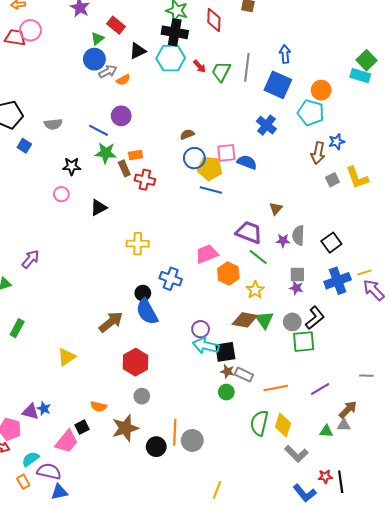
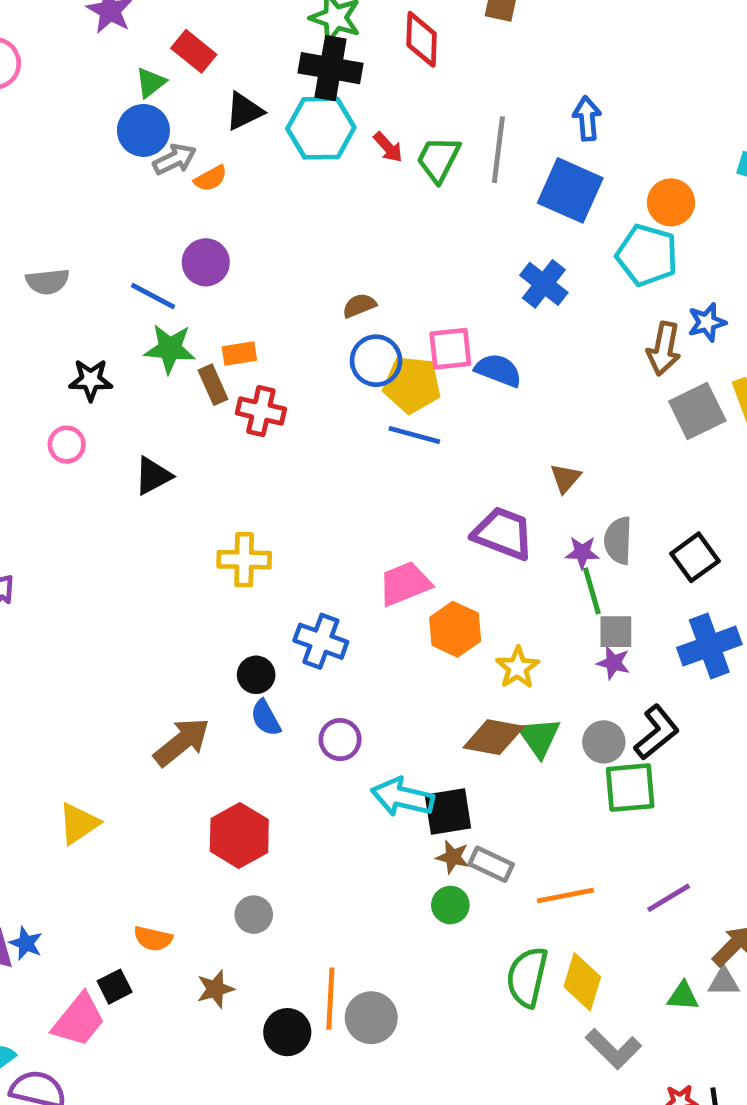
gray square: (332, 180) -> (697, 411), size x1.6
green line: (258, 257) -> (592, 591), moved, turned 36
blue semicircle: (147, 312) -> (266, 718), size x0.6
purple circle: (201, 329) -> (340, 740), moved
brown star: (125, 428) -> (215, 989), size x0.6

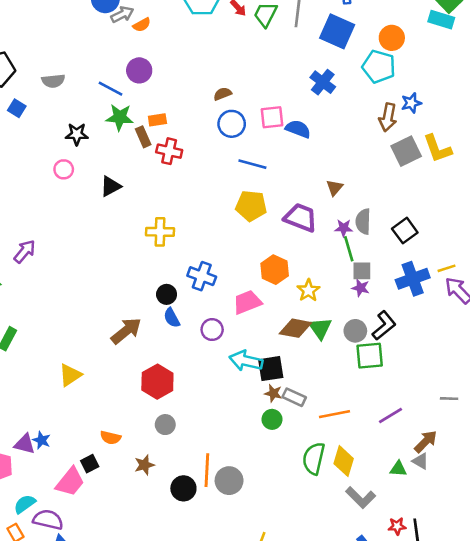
yellow pentagon: (412, 385) -> (251, 206), moved
pink trapezoid: (405, 584) -> (247, 302), moved
gray triangle: (724, 982) -> (420, 461), turned 30

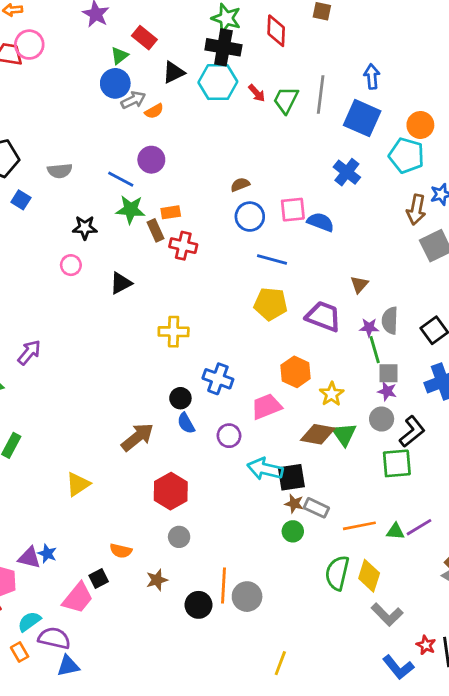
gray circle: (355, 331) -> (382, 419), moved
green triangle: (398, 469) -> (395, 531), moved
red star: (397, 526) -> (426, 645), turned 30

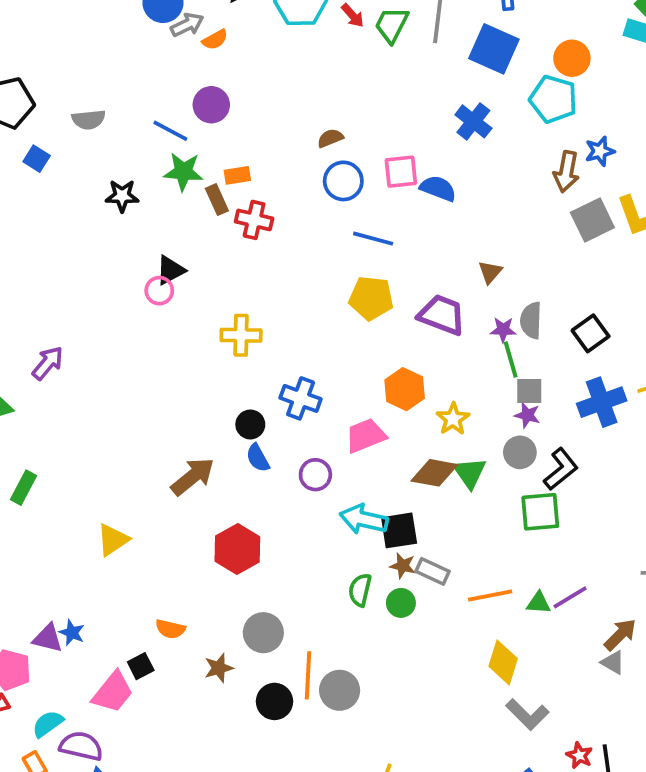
pink circle: (71, 265) -> (159, 291), moved
gray circle: (179, 537) -> (263, 633), moved, size x1.4
green semicircle: (337, 573) -> (360, 590), moved, size x0.7

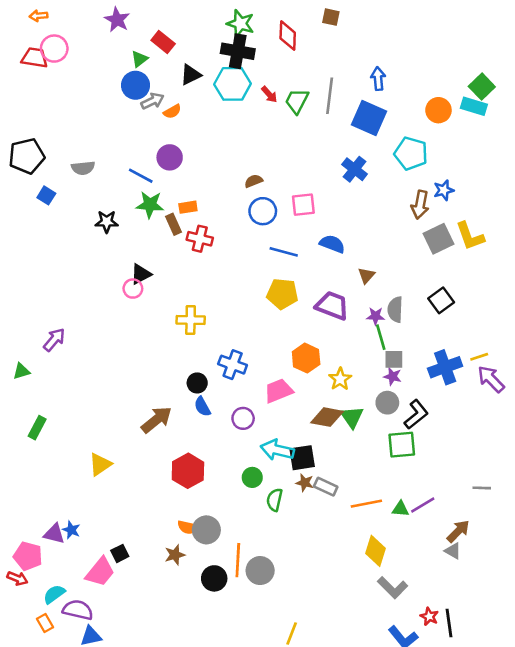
orange circle: (572, 58) -> (438, 110), moved
blue semicircle: (438, 188) -> (332, 244), moved
black square: (591, 333) -> (441, 300), moved
green circle: (401, 603) -> (252, 477), moved
orange semicircle: (170, 629) -> (188, 527), moved

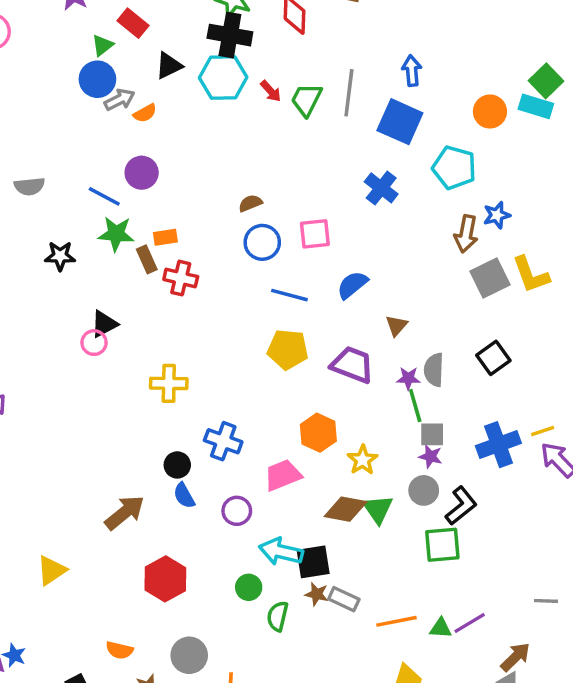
blue semicircle: (332, 244) -> (352, 285), turned -60
orange semicircle: (188, 527) -> (120, 650), moved

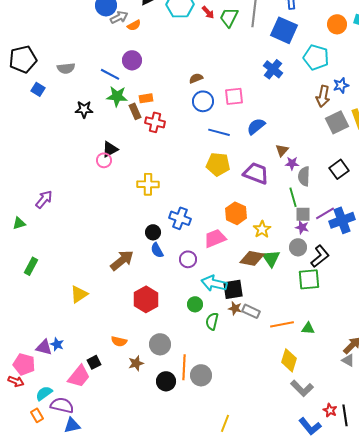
purple star: (408, 378) -> (292, 163), moved
purple line: (470, 623) -> (325, 213), moved

